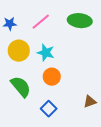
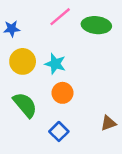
pink line: (41, 22) -> (60, 17), moved

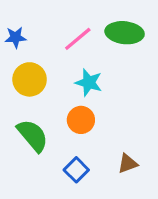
pink line: (60, 17) -> (78, 39), moved
cyan star: (55, 64) -> (89, 83), moved
brown triangle: (108, 123) -> (128, 164), moved

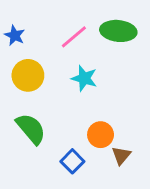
blue star: (16, 37) -> (15, 35), turned 30
orange circle: (81, 120) -> (101, 135), moved
brown triangle: (128, 164) -> (121, 155), turned -30

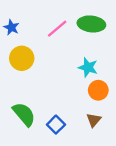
cyan star: (84, 78) -> (88, 67), moved
green semicircle: (31, 129) -> (24, 114), moved
orange circle: (101, 135) -> (98, 90), moved

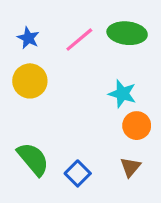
blue star: (11, 27) -> (28, 38), moved

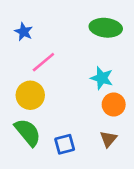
pink line: (79, 40) -> (43, 62), moved
yellow circle: (30, 81) -> (30, 95), moved
blue square: (78, 173) -> (65, 144), turned 30

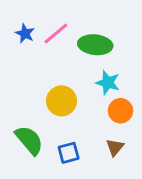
green ellipse: (106, 28) -> (95, 45), moved
pink line: (43, 62) -> (56, 33), moved
yellow circle: (30, 95) -> (62, 101), moved

